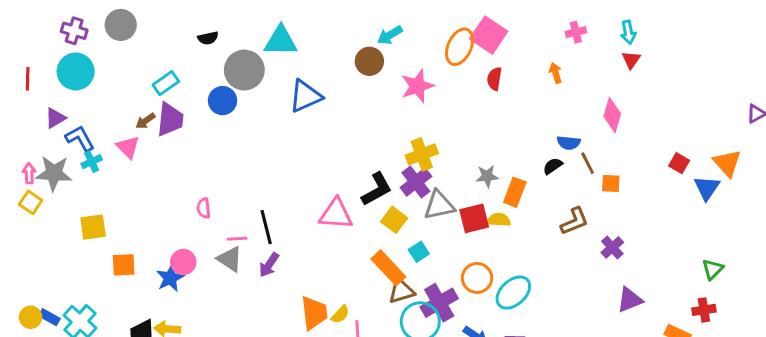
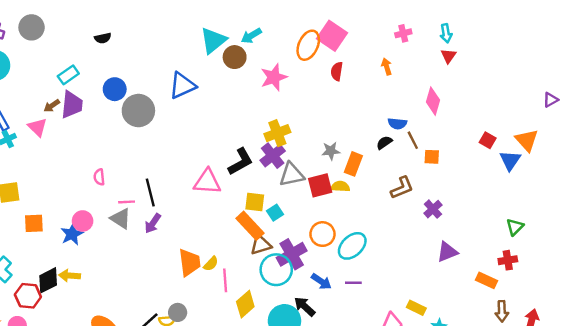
cyan triangle: (281, 41) -> (213, 40), moved, turned -40
gray circle: (244, 70) -> (138, 111), moved
yellow square: (394, 220) -> (255, 202), moved, turned -30

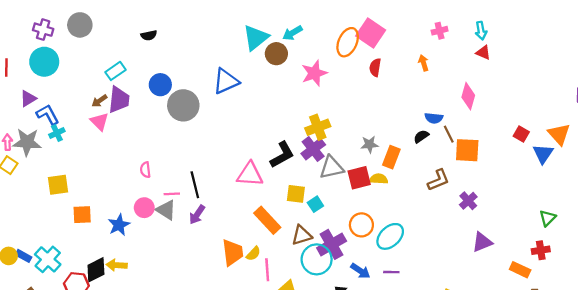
red triangle: (448, 56) -> (483, 53), turned -42
pink triangle: (37, 127) -> (99, 121), moved
orange square: (432, 157) -> (467, 150), size x1.6
pink circle: (83, 221) -> (144, 208), moved
orange rectangle: (250, 226) -> (267, 220), moved

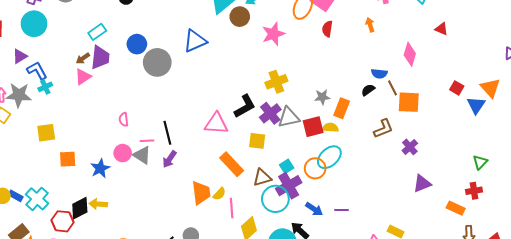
red triangle: (483, 53) -> (441, 29), moved
pink triangle: (99, 121) -> (83, 77), turned 42
purple cross: (313, 149) -> (270, 113), moved
cyan square: (315, 204) -> (287, 166), moved
cyan ellipse: (390, 236) -> (329, 157), moved

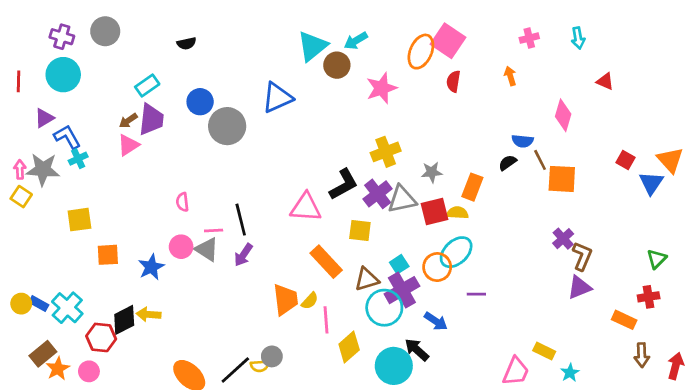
gray star: (322, 97) -> (432, 172), moved
brown L-shape: (383, 129) -> (582, 256), moved, turned -45
purple line: (342, 210) -> (476, 294), moved

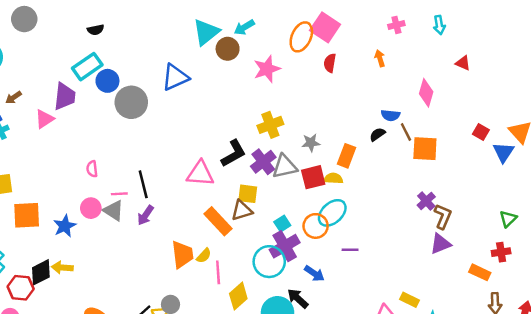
cyan rectangle: (147, 85) -> (87, 67), moved, size x1.4
brown arrow: (128, 121) -> (14, 98), moved
orange square: (108, 255) -> (27, 215), size x1.4
brown triangle: (367, 279) -> (242, 210), moved

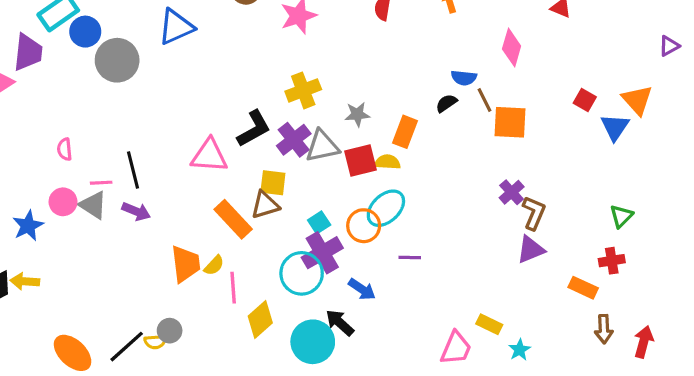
purple arrow: (146, 215) -> (136, 211), turned -102

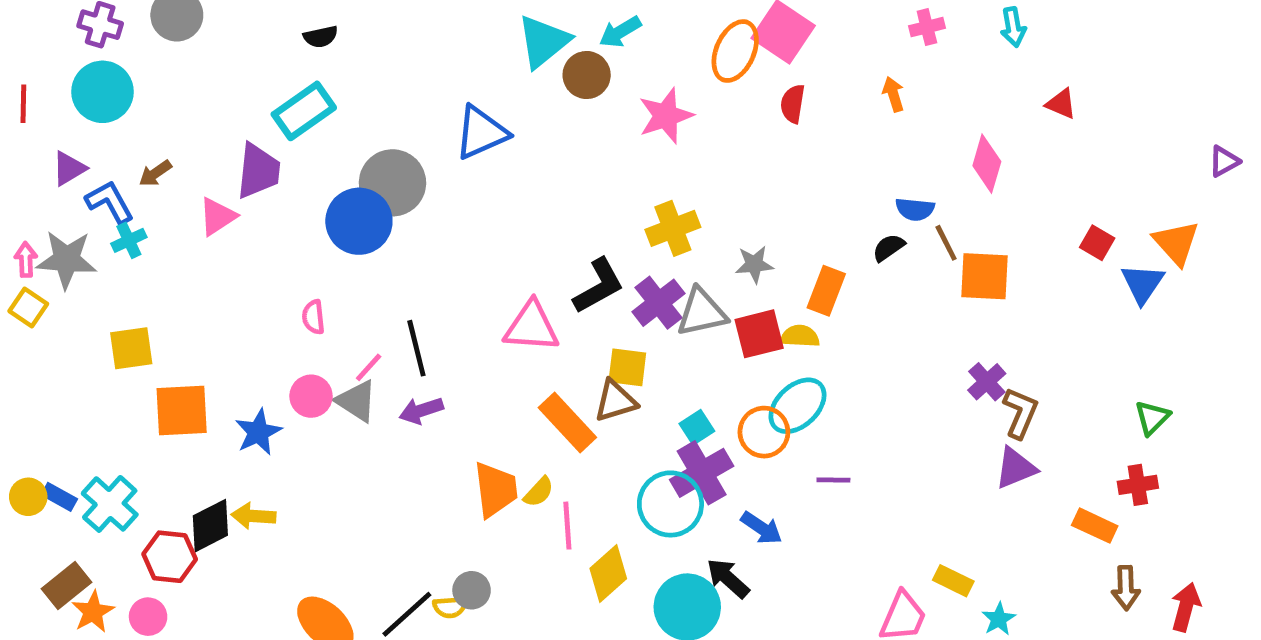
blue circle: (85, 32) -> (359, 221), moved, size x1.4
pink line: (101, 183) -> (369, 367), turned -45
purple arrow: (136, 211) -> (421, 411), turned 140

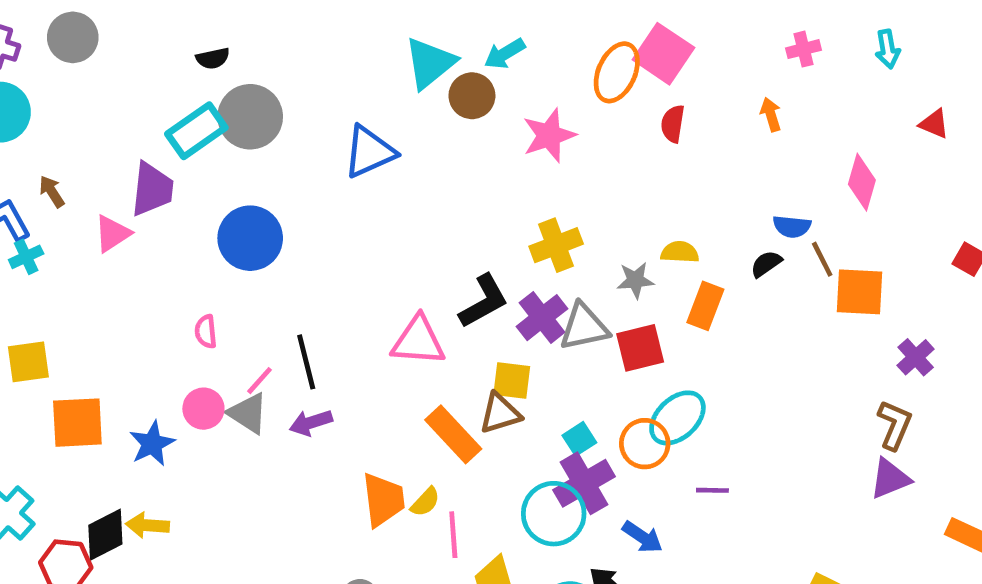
brown arrow: (155, 173) -> (52, 191), turned 92
gray circle: (392, 183) -> (250, 117), moved
yellow semicircle: (800, 336) -> (680, 252), moved
purple cross: (987, 382) -> (916, 357), moved

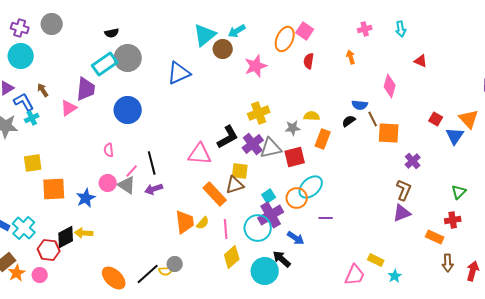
pink square: (663, 54) -> (305, 31), size x0.7
pink line: (453, 535) -> (226, 229), moved

